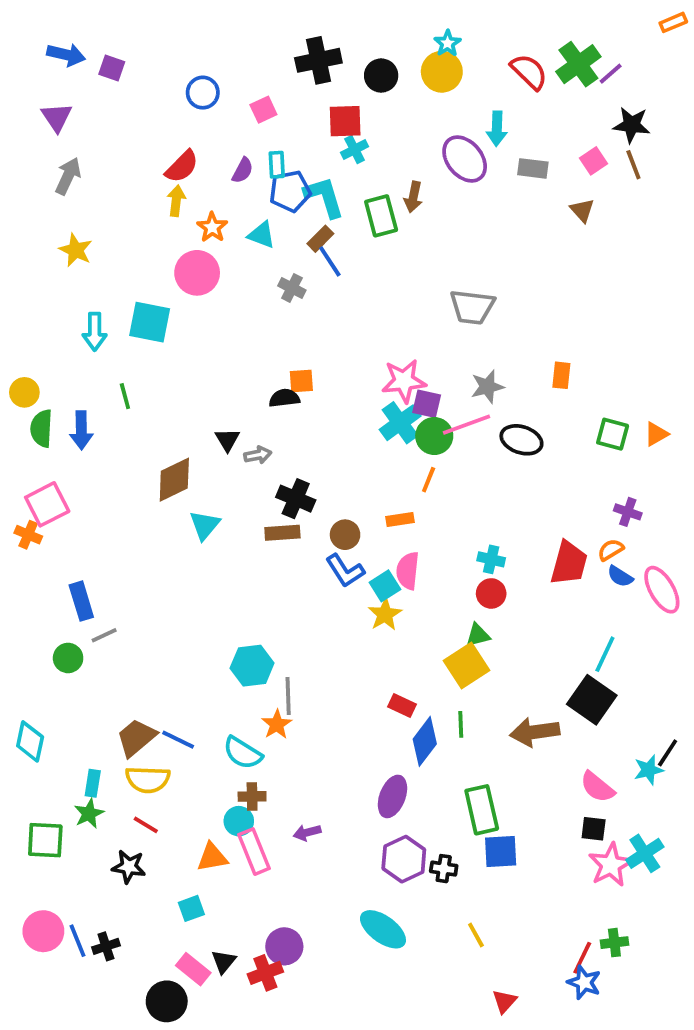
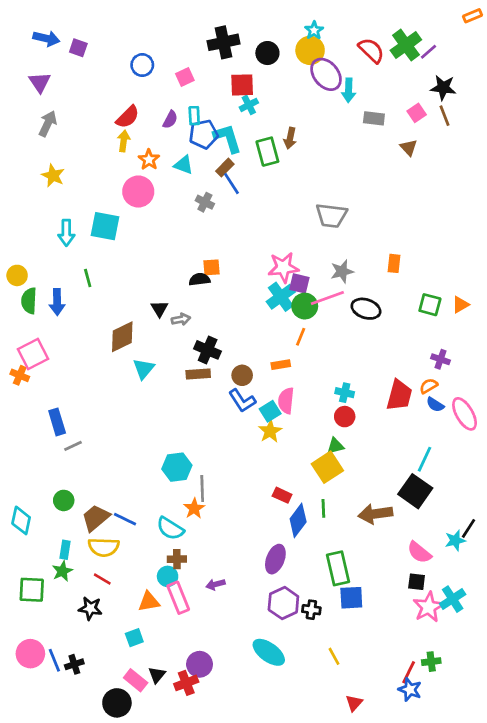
purple ellipse: (465, 159) -> (326, 74), moved
green circle: (68, 658) -> (64, 500), moved

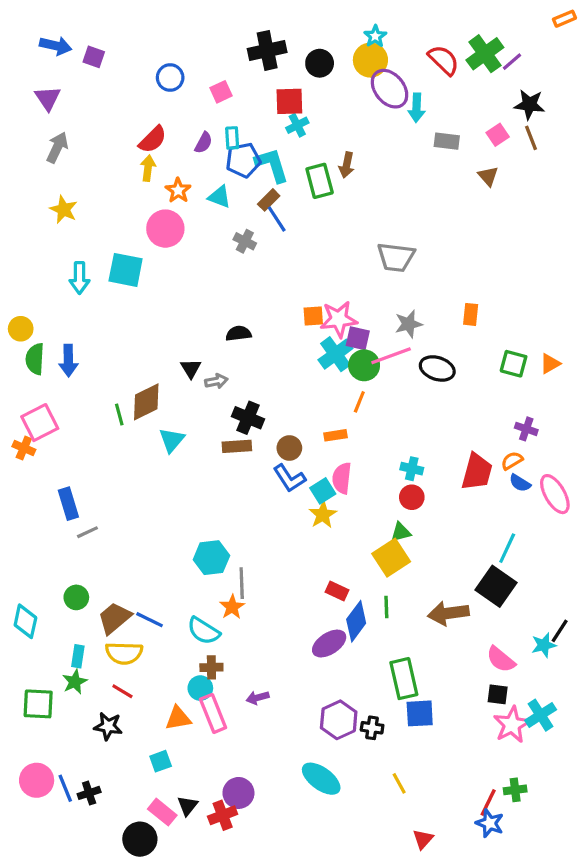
orange square: (211, 267) -> (313, 316), moved
green line: (88, 278) -> (119, 415), moved
purple ellipse: (275, 559) -> (329, 644), moved, turned 36

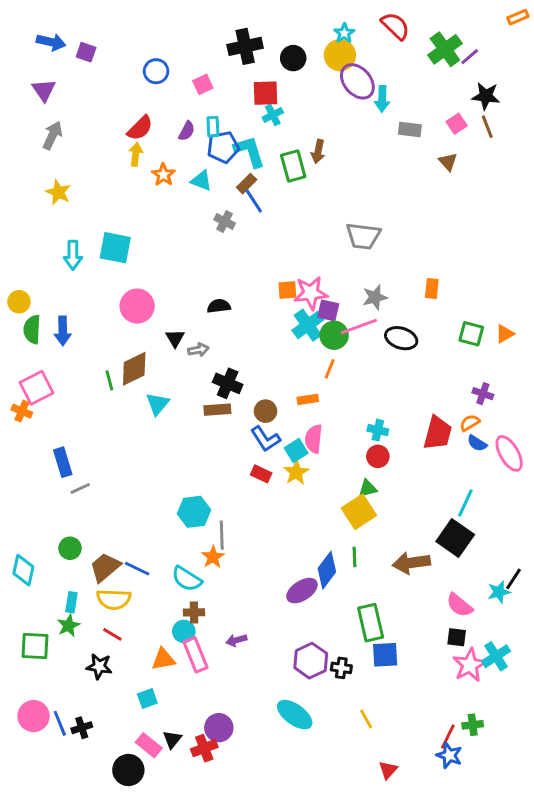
red semicircle: (444, 60) -> (395, 26), moved
pink circle: (165, 229) -> (137, 306), moved
red rectangle: (337, 591) -> (261, 474), moved

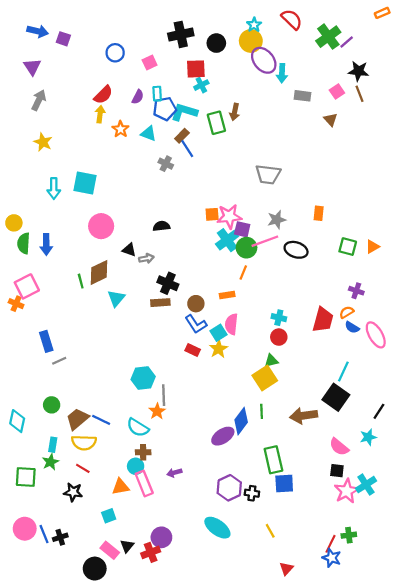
cyan L-shape: (249, 151) -> (184, 112), turned -56
black triangle: (175, 338) -> (129, 250), turned -40
black line: (514, 579) -> (379, 411), moved

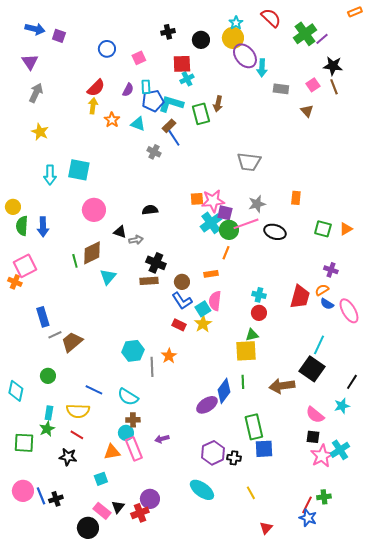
black cross: (181, 34) -> (168, 32), size x0.6
yellow square: (265, 378) -> (246, 351), turned 30
orange star: (157, 411) -> (169, 356), moved
brown trapezoid: (77, 419) -> (72, 342), moved

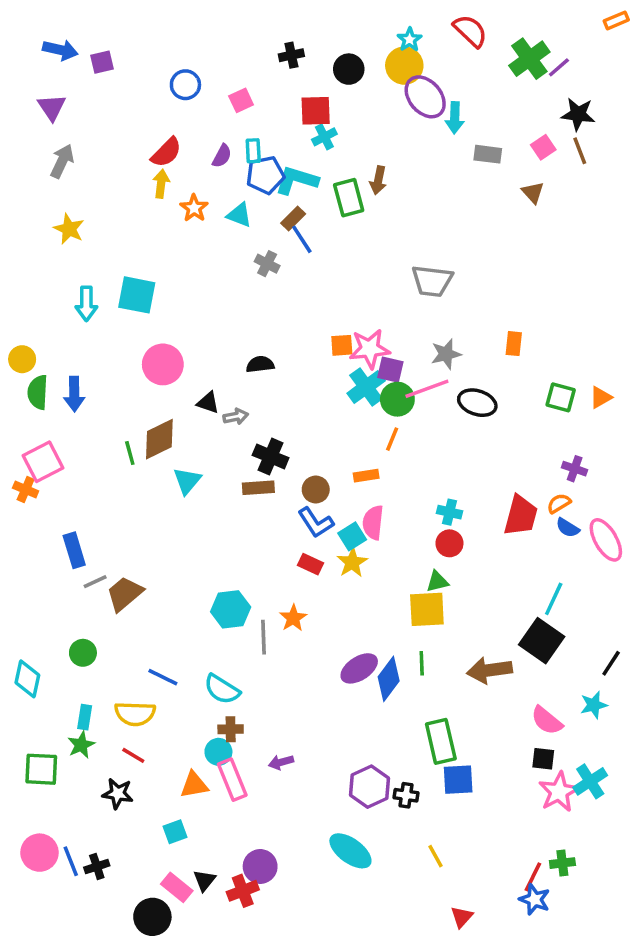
purple square: (59, 36) -> (102, 62), turned -32
purple ellipse: (207, 405) -> (359, 668), moved

